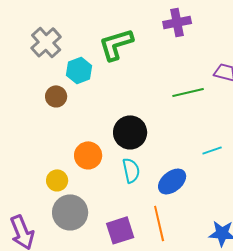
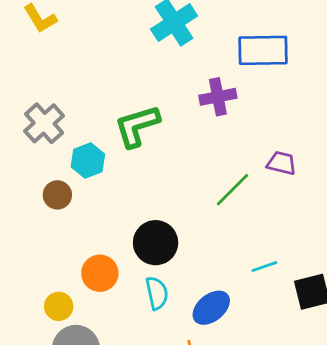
green line: (188, 92) -> (232, 190), turned -32

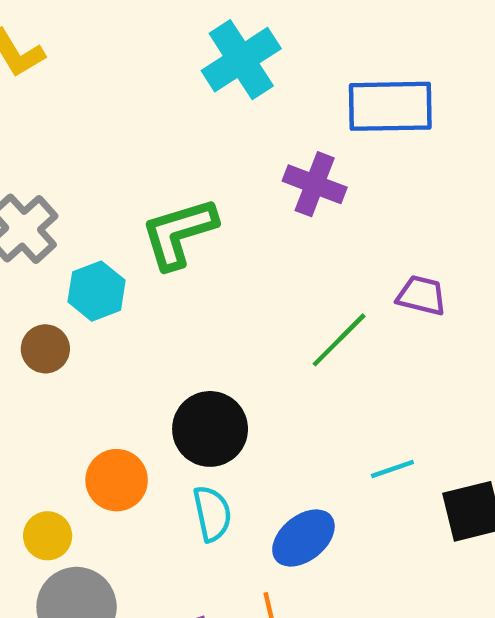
purple cross: (218, 97) -> (315, 184), turned 32

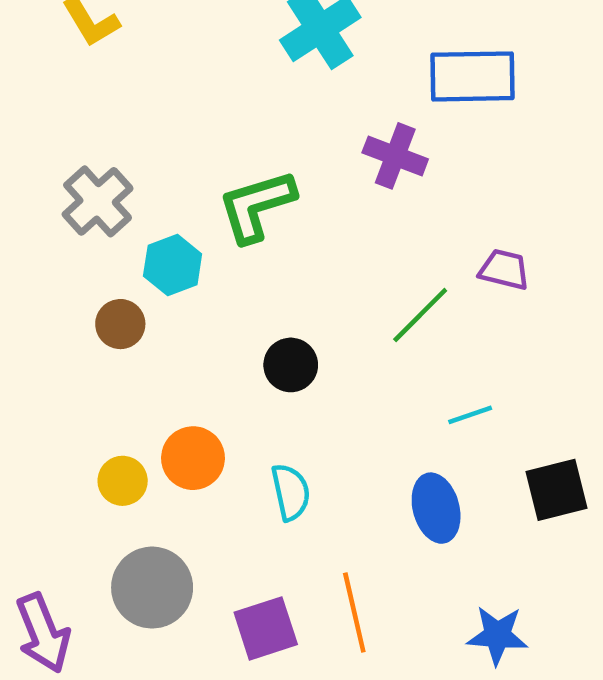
black circle: (210, 429) -> (291, 365), moved, size x0.7
cyan line: (392, 469) -> (470, 415), moved
yellow circle: (48, 536) -> (123, 481), moved
blue ellipse: (303, 538) -> (436, 508), moved, turned -66

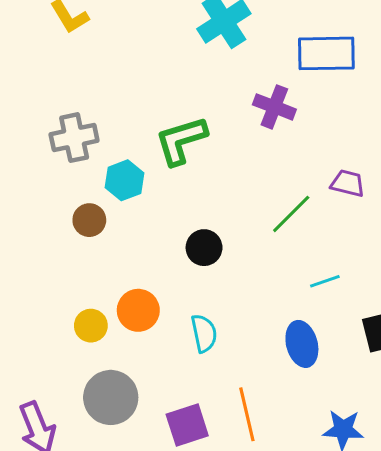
gray cross: (98, 201) -> (74, 138), turned 30

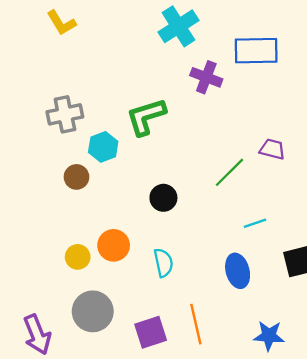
purple cross: (274, 107) -> (206, 77), moved

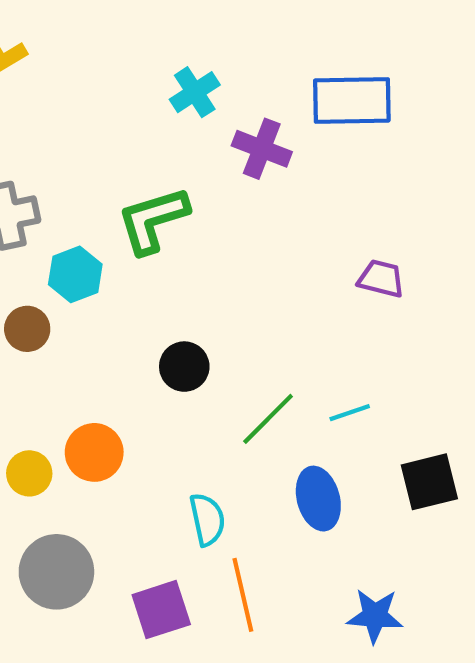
cyan cross: (178, 26) -> (195, 92), moved, size x0.7
green line: (229, 172) -> (268, 419), moved
cyan semicircle: (163, 263) -> (207, 519), moved

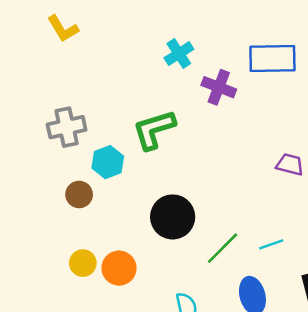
black circle: (184, 367) -> (173, 217), size x1.5
yellow circle: (29, 473) -> (83, 263), moved

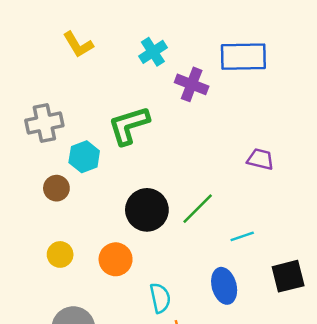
yellow L-shape: (63, 29) -> (78, 45), moved
green line: (223, 248) -> (198, 209), moved
orange circle: (119, 268) -> (116, 259), moved

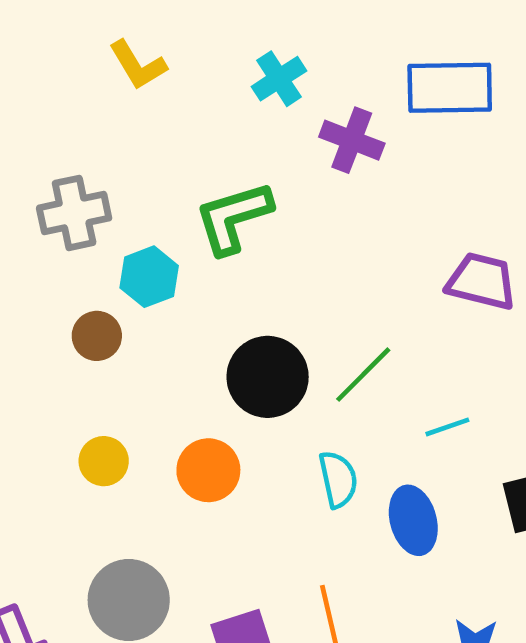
purple trapezoid: (260, 159) -> (482, 281), size x1.4
cyan semicircle: (160, 298) -> (338, 479), moved

